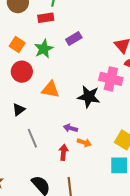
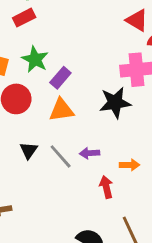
purple rectangle: (74, 39) -> (60, 78), moved
purple arrow: (70, 128) -> (90, 153), moved
gray line: (32, 138) -> (61, 156), moved

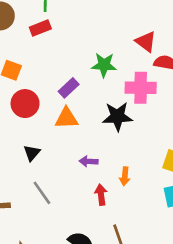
green star: (35, 59) -> (104, 65), moved, turned -30
gray line: (61, 156) -> (42, 193), moved
orange arrow: (129, 165) -> (125, 176), turned 90

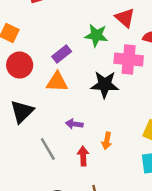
red triangle: (146, 42) -> (125, 18), moved
black triangle: (32, 153) -> (22, 112), size x1.5
gray line: (42, 193) -> (48, 149), moved

